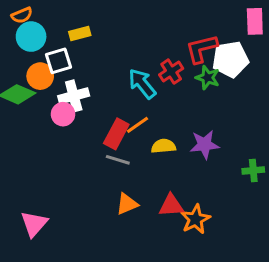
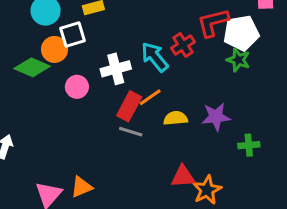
green star: (208, 78) -> (238, 60), moved
white cross: (74, 96) -> (116, 69), moved
green cross: (253, 170) -> (249, 145), moved
orange triangle: (127, 204) -> (81, 187), moved

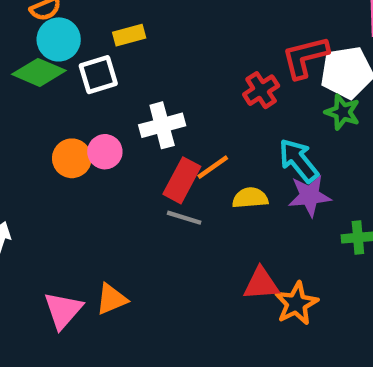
orange circle: (55, 49) -> (72, 158), moved
cyan arrow: (155, 57) -> (299, 161), moved
green diamond: (32, 67) -> (39, 72), moved

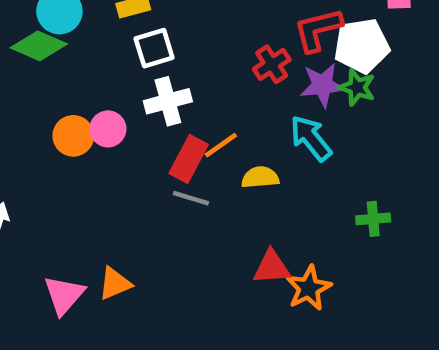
white square: (98, 75) -> (154, 48), moved
purple star: (310, 196) -> (322, 85), moved

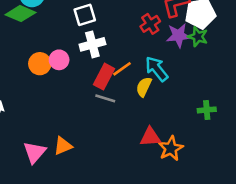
cyan arrow: (311, 138) -> (157, 69), moved
yellow semicircle: (260, 177) -> (144, 87), turned -60

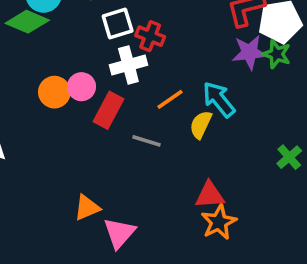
red cross: (150, 24) -> (150, 36), moved, turned -36
red rectangle: (104, 77) -> (109, 110), moved
green cross: (207, 110) -> (289, 157), turned -36
orange star: (171, 148) -> (219, 222), moved
pink triangle: (35, 152) -> (119, 233), moved

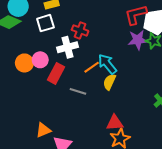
white square: (118, 23) -> (45, 23), moved
cyan arrow: (219, 99) -> (107, 64), moved

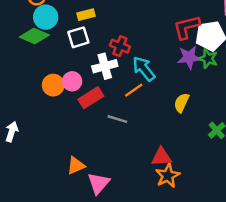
cyan arrow: (107, 64) -> (144, 69), moved
red rectangle: (56, 73) -> (91, 98), turned 30
yellow semicircle: (109, 82) -> (182, 103), moved

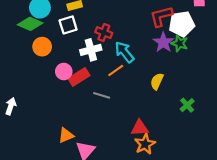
purple star: (189, 57) -> (163, 42), turned -30
pink circle: (72, 81) -> (64, 72), moved
orange circle: (53, 85) -> (42, 47), moved

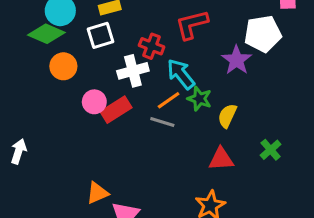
red L-shape: (161, 16) -> (192, 25), moved
green star: (180, 43) -> (199, 99), moved
gray line: (102, 95) -> (162, 122), moved
red triangle: (140, 128) -> (221, 159), moved

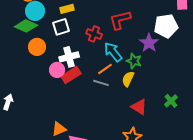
white cross: (133, 71) -> (69, 57), moved
green star: (199, 99) -> (134, 61), moved
yellow semicircle: (227, 116) -> (128, 79), moved
red triangle: (221, 159) -> (139, 107), turned 36

